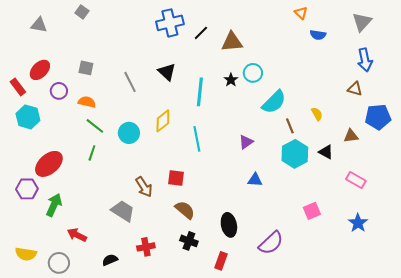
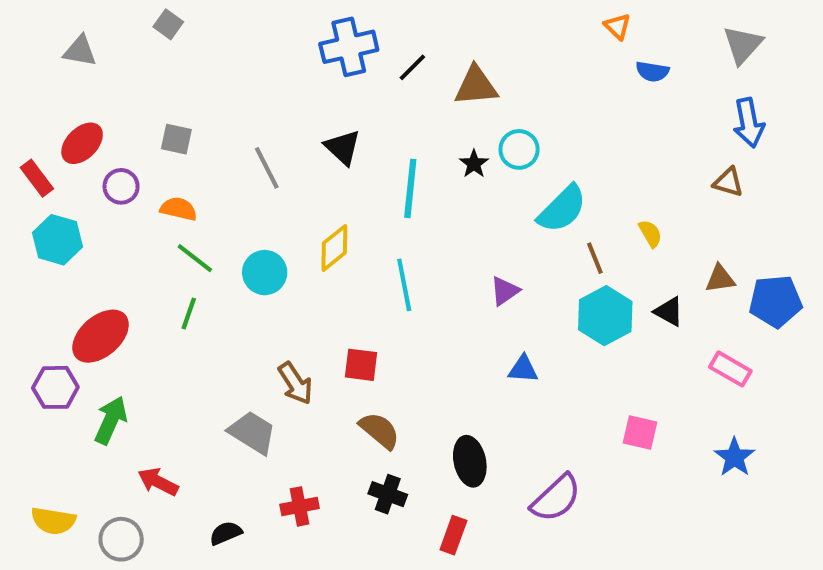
blue pentagon: (378, 117) -> (775, 301), moved
pink square: (312, 211) -> (640, 433), turned 36

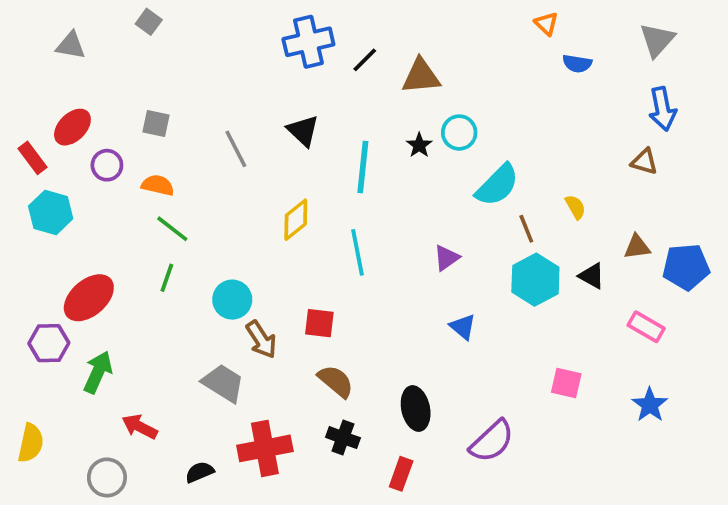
cyan circle: (265, 273) -> (232, 300), moved
blue triangle: (523, 369) -> (463, 327), turned 36
red cross: (300, 506) -> (265, 448), size x1.6
yellow semicircle: (53, 521) -> (31, 443), moved, turned -87

